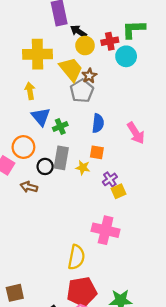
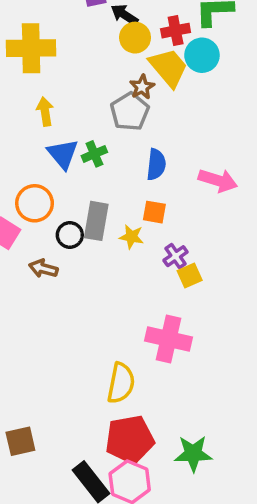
yellow cross: (37, 54) -> (31, 48), moved
yellow trapezoid: (71, 69) -> (168, 68), moved
green cross: (60, 126) -> (94, 154), moved
pink arrow: (136, 133) -> (218, 180), turned -40

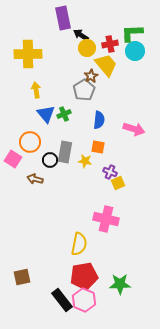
cyan circle: (202, 55) -> (135, 51), moved
purple cross: (176, 256) -> (110, 172), turned -32

